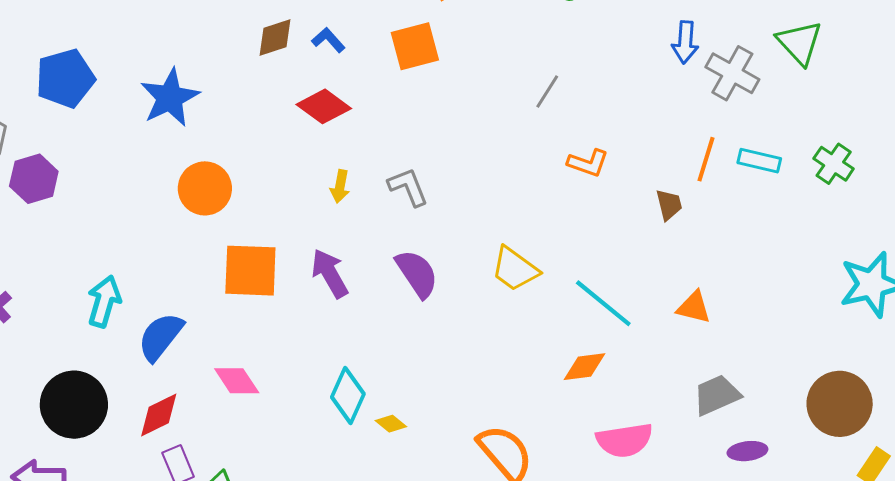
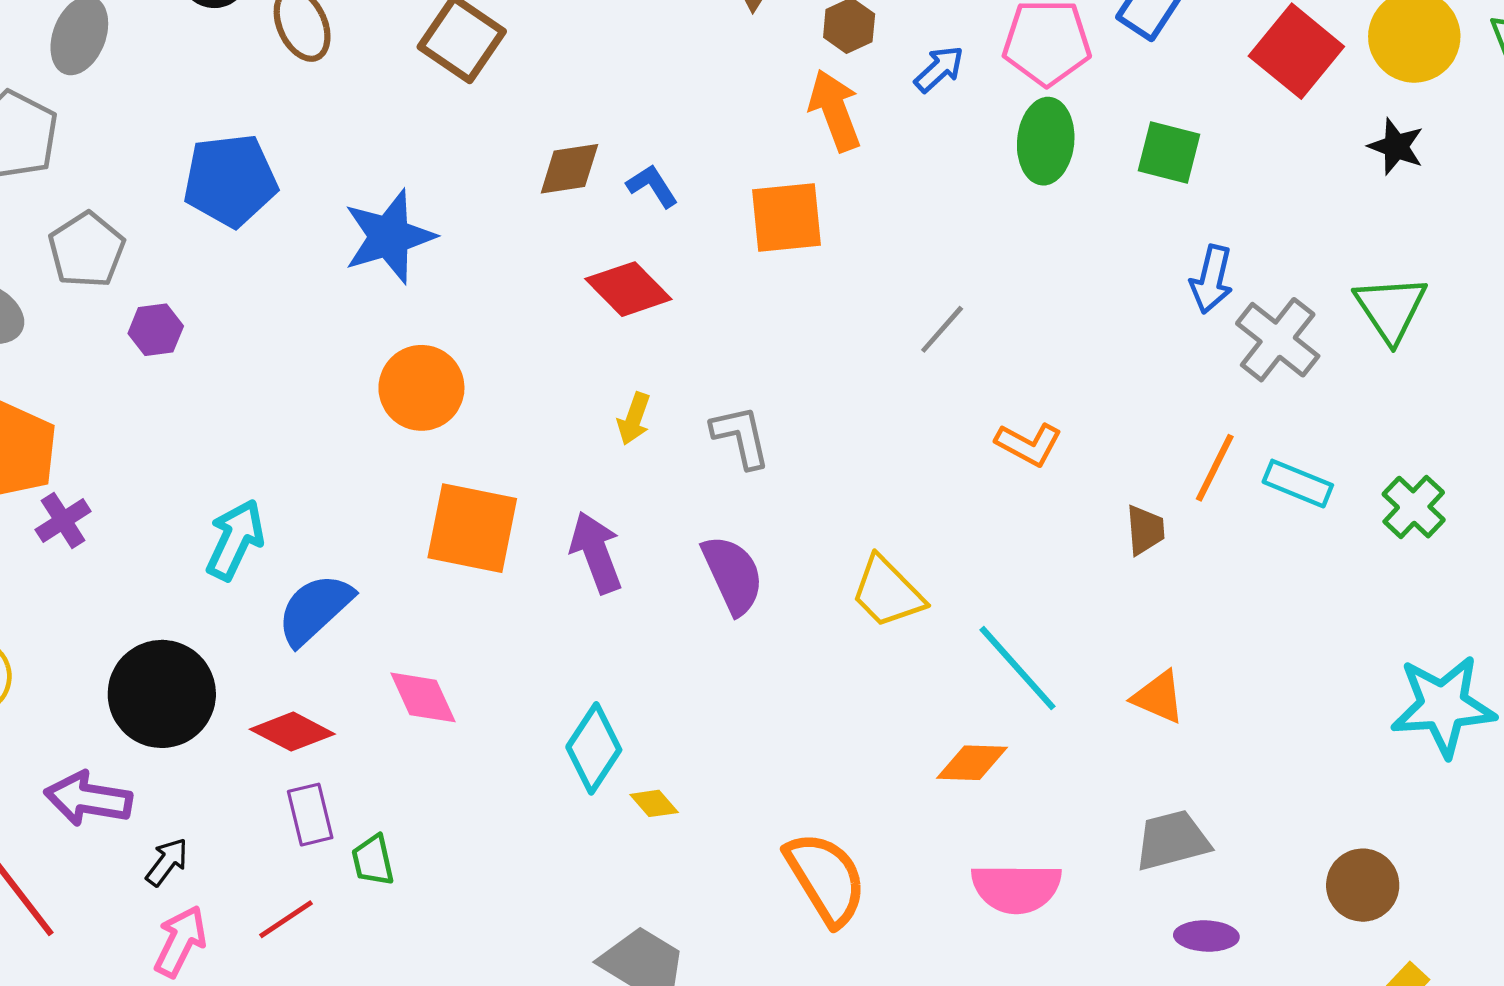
gray line: (547, 92) -> (942, 329), moved
purple hexagon: (34, 179) -> (156, 330), size x0.7
brown circle: (840, 404) -> (1363, 885), size x0.7
red diamond: (159, 415) -> (292, 732), turned 45

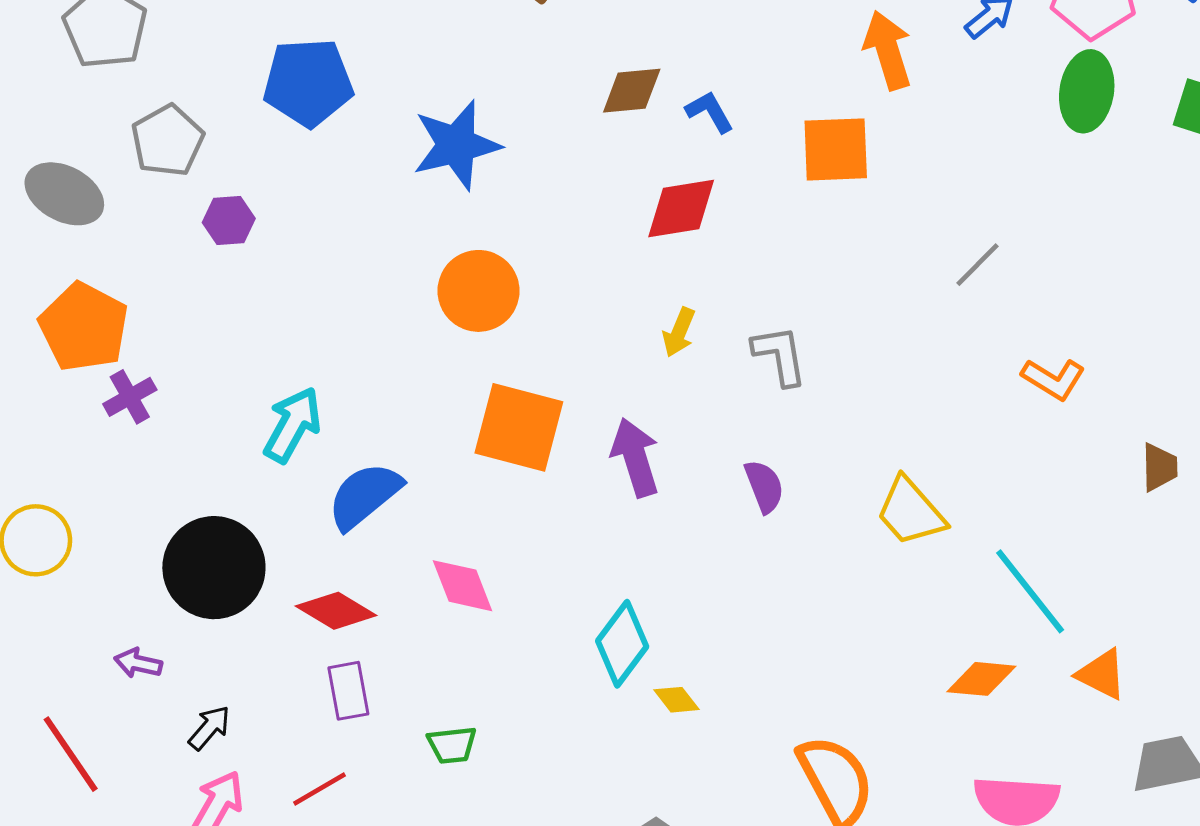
red diamond: (628, 289) -> (681, 209), turned -58
purple semicircle: (733, 575) -> (764, 486), size x0.7
orange triangle: (1158, 697) -> (1102, 674), moved
purple arrow: (88, 799) -> (138, 663), size x0.6
green trapezoid: (373, 860) -> (452, 745), moved, turned -87

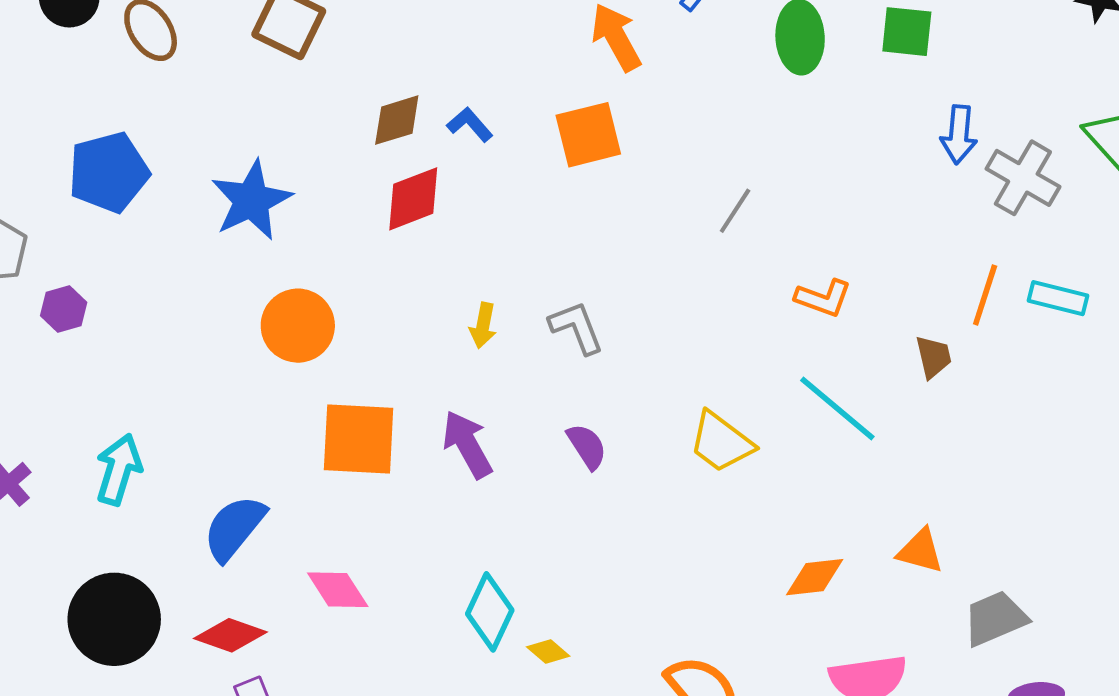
red diamond: (681, 209) -> (413, 199), moved
cyan arrow: (293, 425) -> (119, 469), moved
cyan line: (1030, 591) -> (837, 408), moved

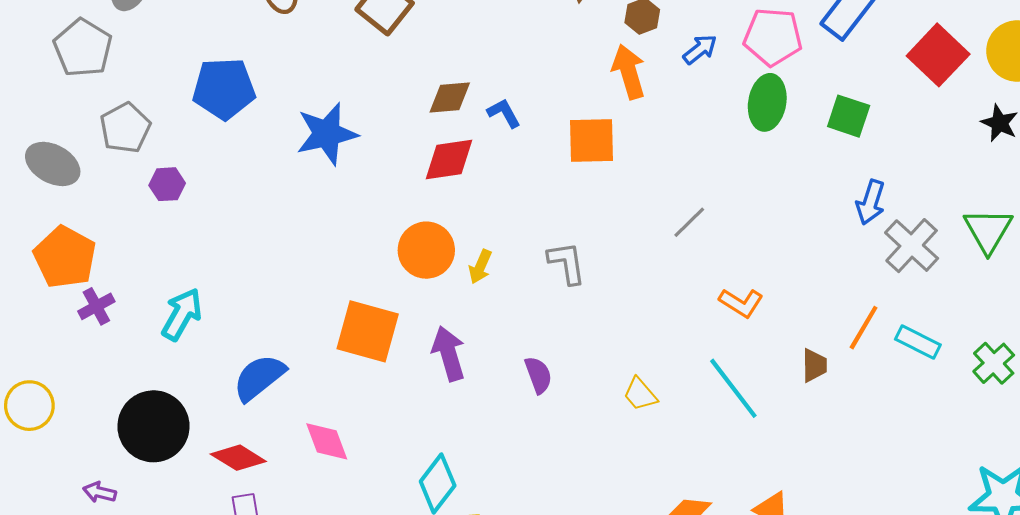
orange circle: (298, 326) -> (426, 250), moved
gray L-shape: (576, 327) -> (567, 263), moved
yellow trapezoid: (721, 442) -> (640, 394), size x0.7

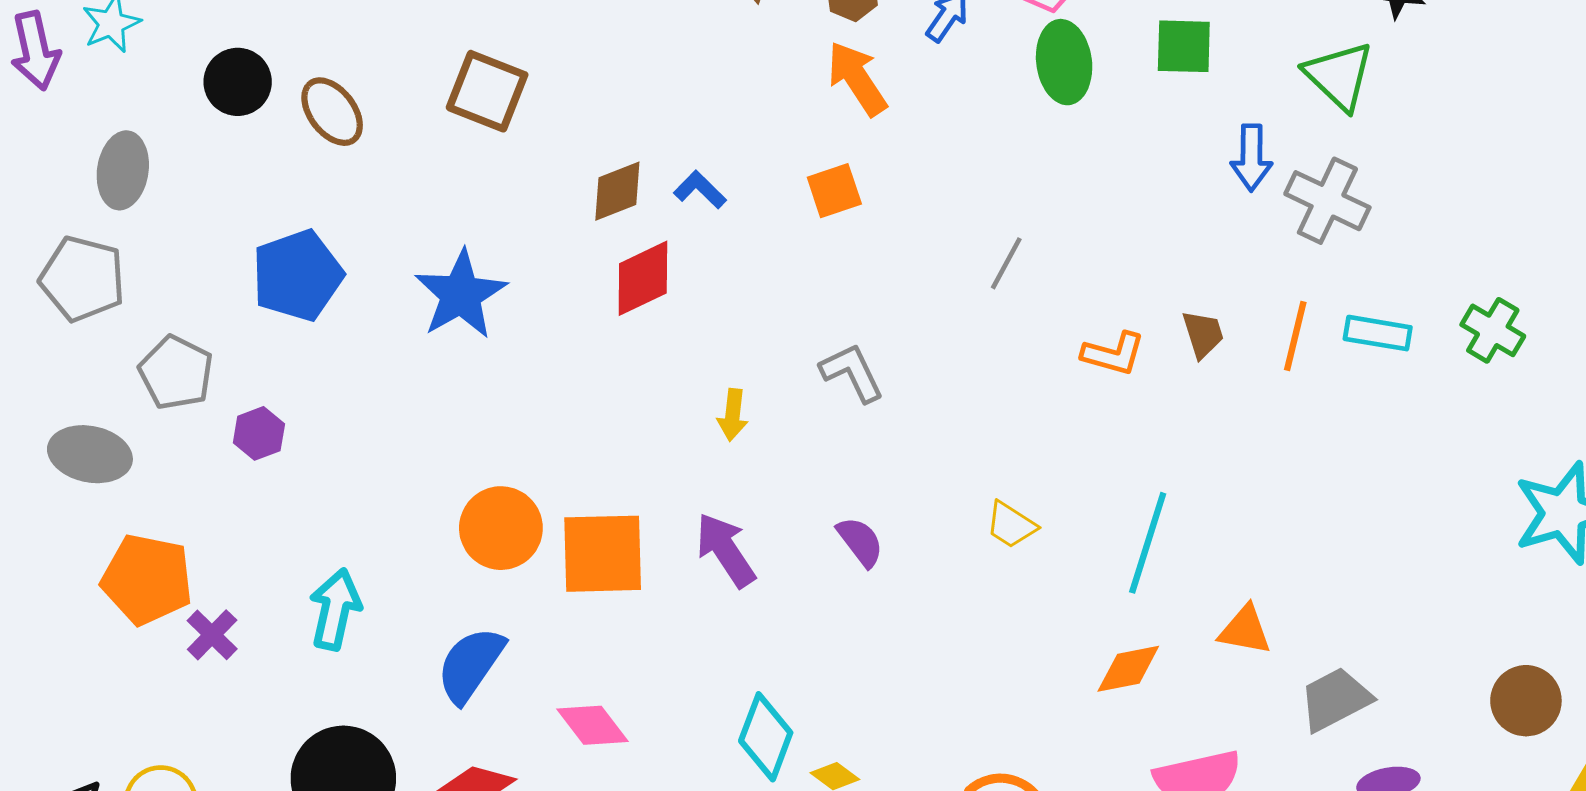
orange square: (591, 141) -> (834, 191), size x0.7
green triangle: (988, 230) -> (1339, 76), moved
orange circle: (426, 250) -> (501, 528), moved
brown trapezoid: (814, 365) -> (1203, 334), moved
cyan line: (733, 388) -> (1148, 543), moved, turned 72

